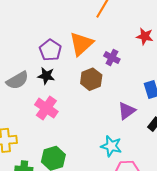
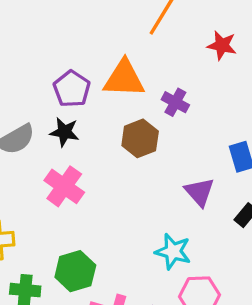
red star: (145, 36) -> (222, 45), moved
orange triangle: (81, 44) -> (124, 79), turned 44
purple triangle: (127, 111) -> (199, 192), turned -36

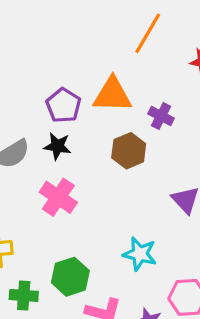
cyan star: (173, 251) -> (140, 254), moved

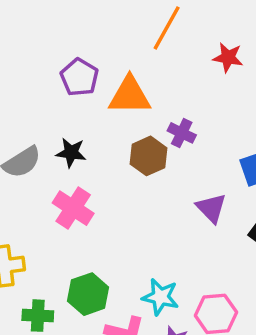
purple pentagon: (63, 105) -> (79, 77), moved
purple cross: (161, 116) -> (182, 133), moved
cyan star: (140, 254) -> (160, 297), moved

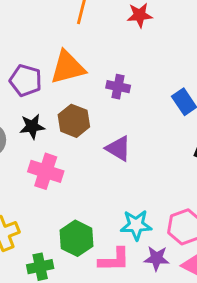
purple pentagon: (79, 77) -> (26, 80), moved
brown hexagon: (149, 156) -> (74, 121), moved
purple triangle: (211, 208) -> (118, 148), moved

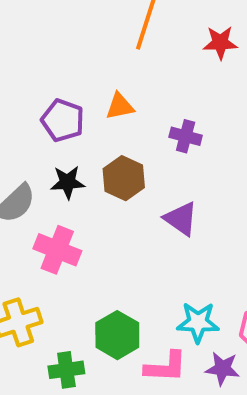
orange triangle: (68, 67) -> (120, 106), size x0.6
pink cross: (46, 171) -> (57, 250), moved

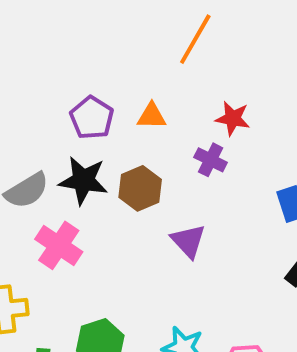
red star: (220, 43) -> (233, 118), moved
black star: (68, 182) -> (83, 180), size x1.4

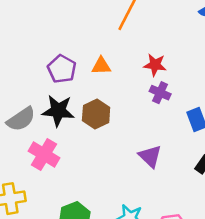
purple cross: (211, 160) -> (160, 93), moved
purple triangle: (188, 241) -> (150, 156), moved

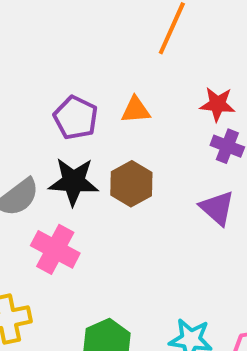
purple triangle: (150, 156) -> (217, 208), moved

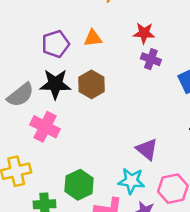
purple pentagon: (76, 118) -> (56, 44), turned 30
purple triangle: (217, 208) -> (147, 149), moved

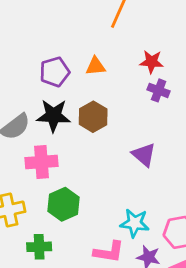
pink cross: (45, 127) -> (41, 162), turned -32
purple triangle: (147, 149) -> (144, 155), moved
green hexagon: (79, 185) -> (64, 204), moved

